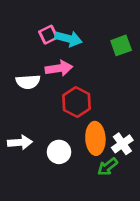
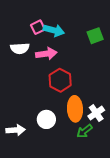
white semicircle: (28, 82) -> (20, 48), moved
white arrow: (20, 142) -> (16, 130), moved

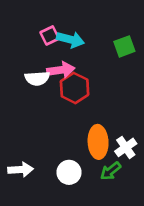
white semicircle: (20, 48) -> (37, 78), moved
red hexagon: (60, 80) -> (75, 88), moved
white circle: (46, 119) -> (69, 172), moved

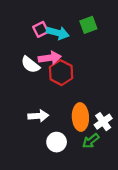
green square: (124, 46) -> (88, 25), moved
white semicircle: (37, 78) -> (30, 65), turned 42
white arrow: (21, 170) -> (38, 116), moved

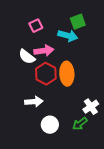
cyan arrow: (58, 33) -> (68, 36), moved
red hexagon: (61, 73) -> (46, 74), moved
orange ellipse: (80, 117) -> (67, 74), moved

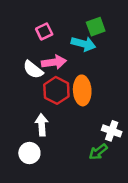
white arrow: (34, 102) -> (42, 125), turned -90
white cross: (91, 107) -> (112, 131), turned -35
white circle: (50, 125) -> (29, 153), moved

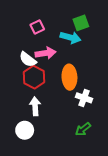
red hexagon: (56, 90) -> (34, 77), moved
white cross: (112, 131) -> (84, 98), moved

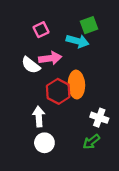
red hexagon: (34, 77) -> (58, 91), moved
white cross: (84, 98) -> (99, 118), moved
white circle: (25, 130) -> (44, 143), moved

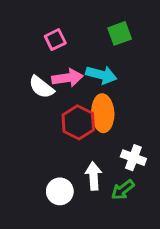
cyan arrow: (78, 41) -> (101, 75), moved
white arrow: (39, 116) -> (94, 176), moved

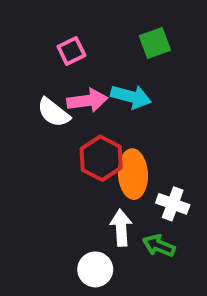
orange ellipse: (103, 113) -> (133, 174), moved
green arrow: (123, 190) -> (159, 246), turned 60
white circle: (60, 191) -> (95, 269), moved

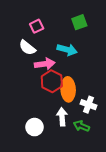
pink arrow: (87, 101) -> (45, 64), moved
white semicircle: (54, 113) -> (27, 48), moved
white circle: (95, 269) -> (35, 127), moved

